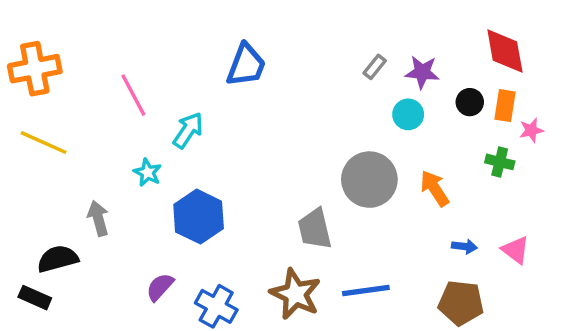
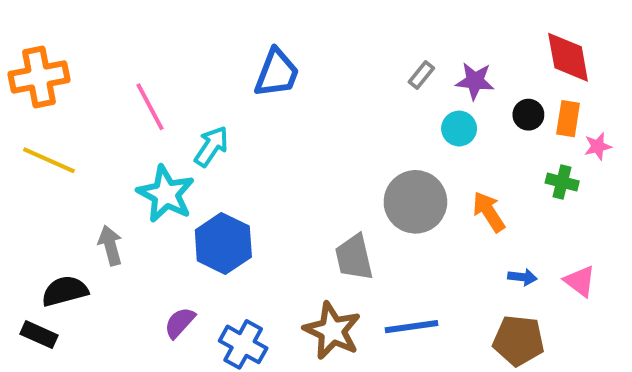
cyan star: (148, 173) -> (166, 194), size x1.8

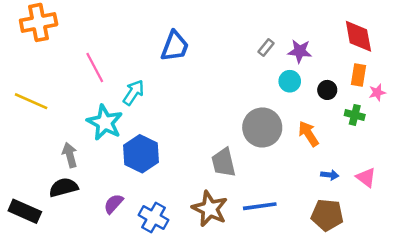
orange cross: (39, 77) -> (39, 22), moved
black circle: (528, 115) -> (327, 90), moved
black semicircle: (65, 291) -> (64, 187), moved
black rectangle: (39, 335) -> (25, 211), size x1.4

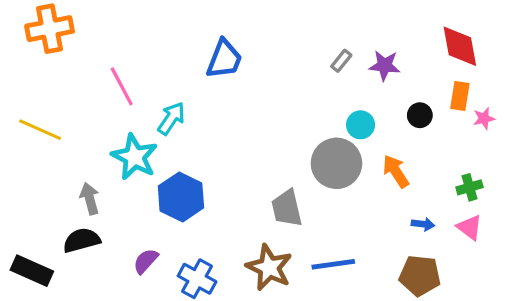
cyan circle: (290, 81) -> (361, 125), moved
green cross: (355, 115) -> (470, 187), moved, turned -30

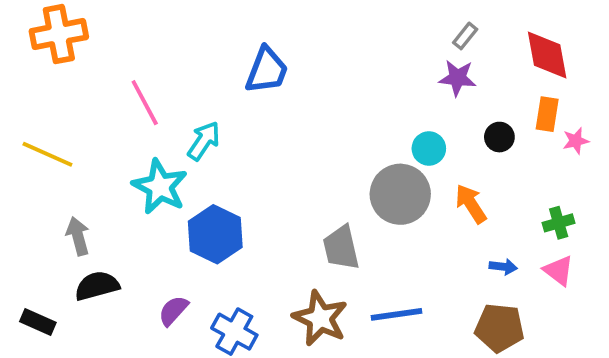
gray rectangle: (341, 61) -> (465, 36), moved
gray arrow: (90, 199) -> (78, 236), moved
black rectangle: (32, 271) -> (38, 322), size x0.7

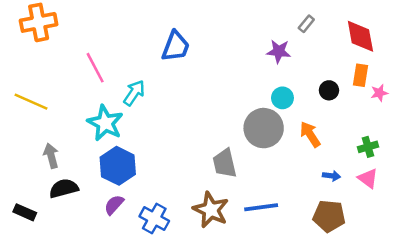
purple star: (457, 78) -> (279, 51), moved
blue hexagon: (215, 234) -> (118, 166), moved

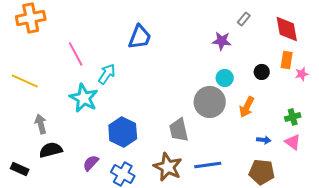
orange arrow: (310, 134) -> (247, 107), turned -120
blue hexagon: (118, 166) -> (123, 132), moved

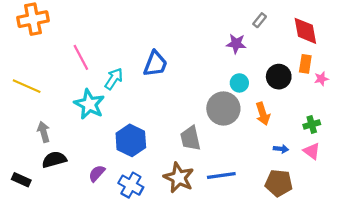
blue trapezoid: (140, 37) -> (155, 64), moved
black circle: (262, 72) -> (279, 77), size x1.5
orange arrow: (247, 107) -> (263, 114), turned -45

